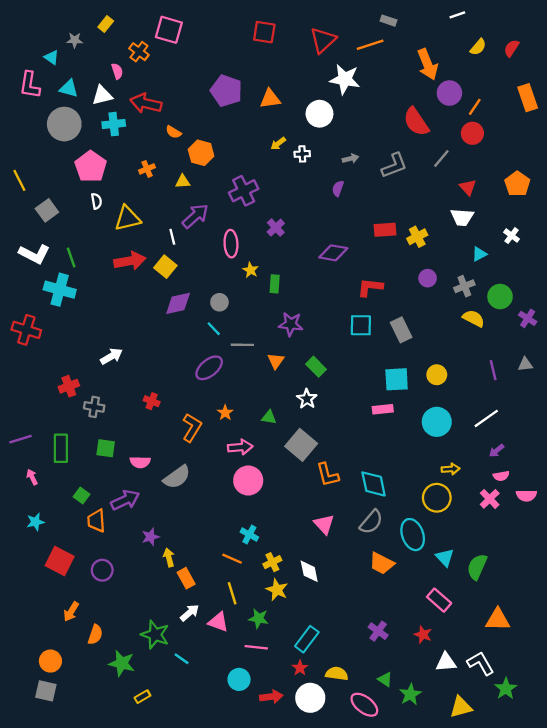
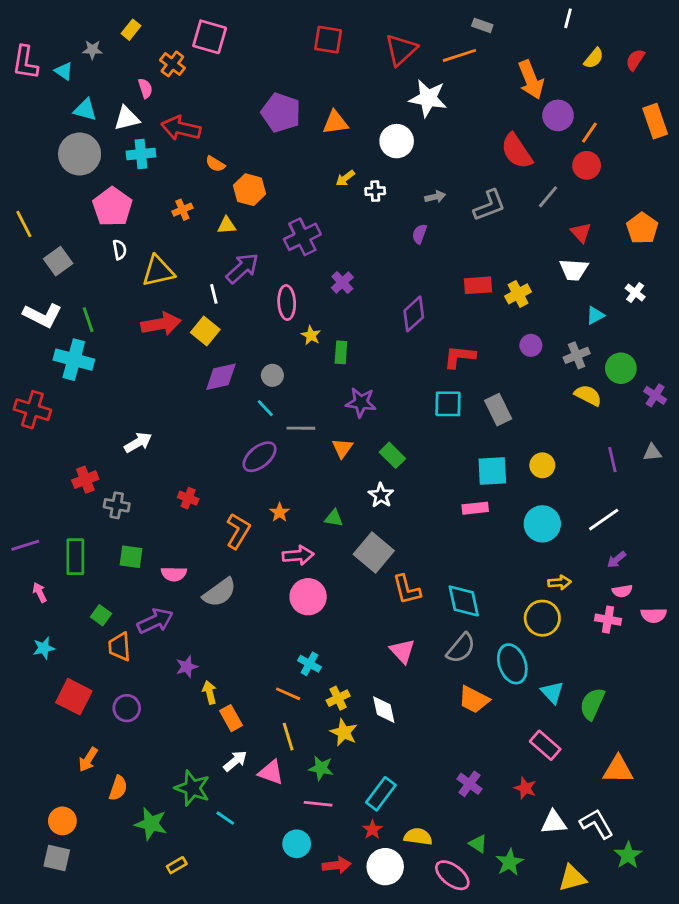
white line: (457, 15) -> (568, 18), turned -56
pink L-shape: (30, 85) -> (25, 63), moved
purple diamond: (333, 253) -> (414, 314), turned -52
pink cross: (490, 499) -> (608, 620), turned -36

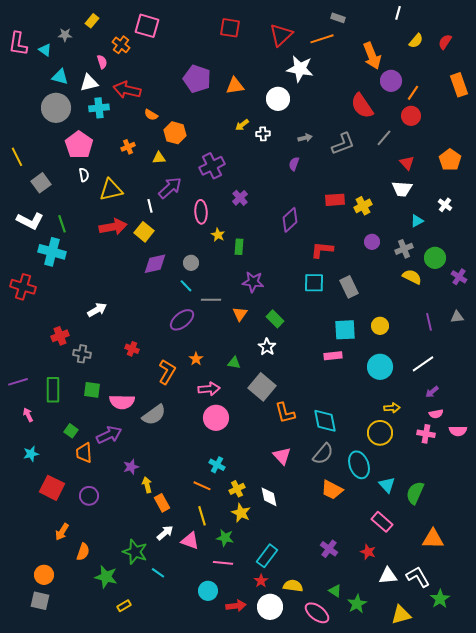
pink semicircle: (174, 574) -> (122, 402), size x1.4

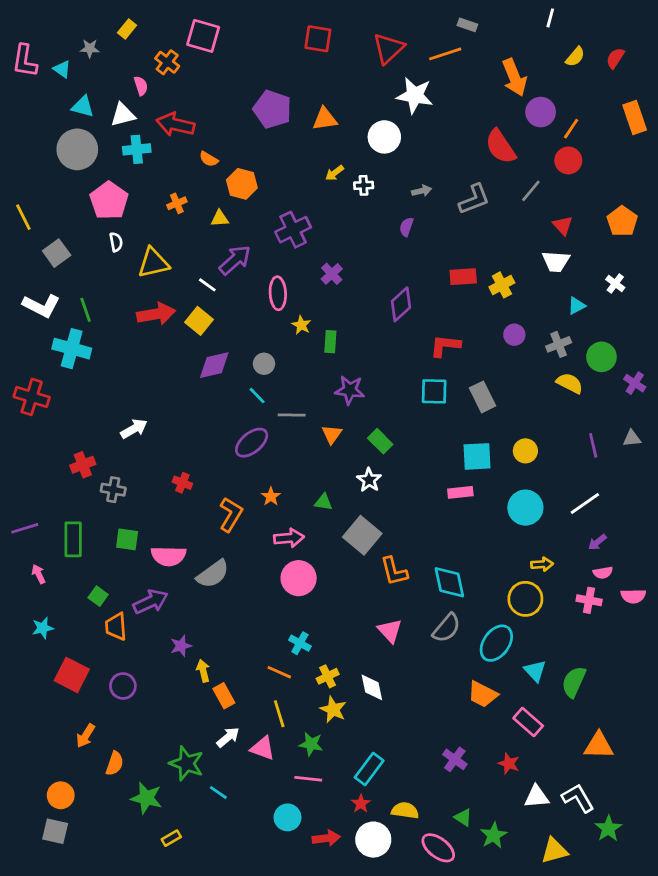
white line: (150, 206) -> (207, 285), turned -40
cyan ellipse: (359, 465) -> (496, 643), turned 56
orange trapezoid: (332, 490) -> (483, 694), moved

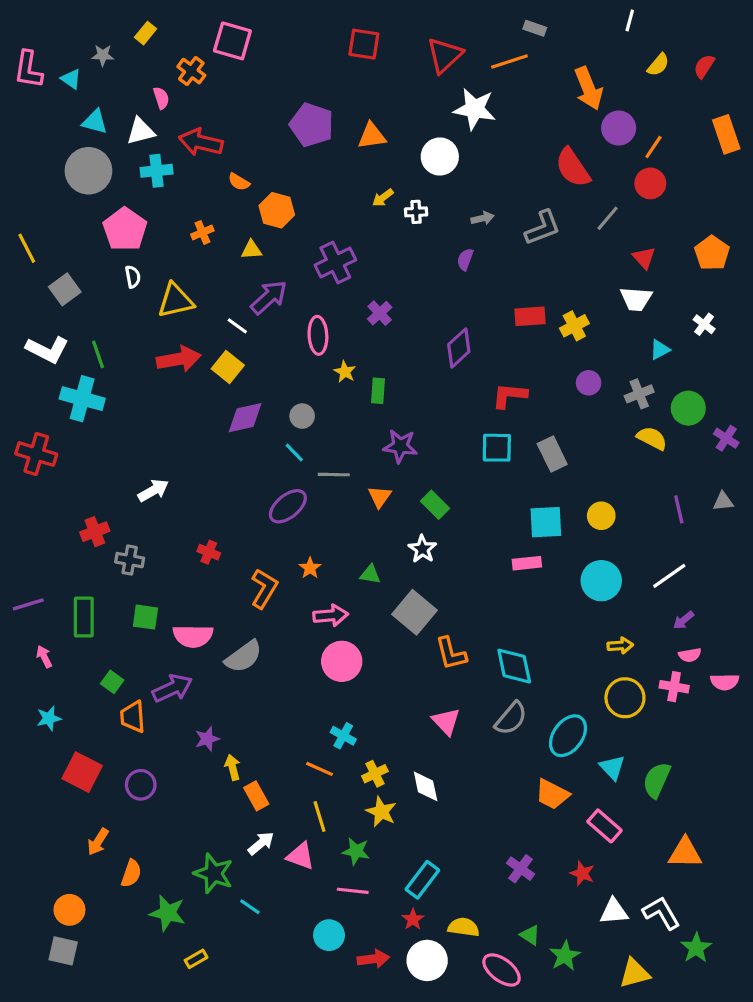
yellow circle: (525, 599) -> (625, 698), moved

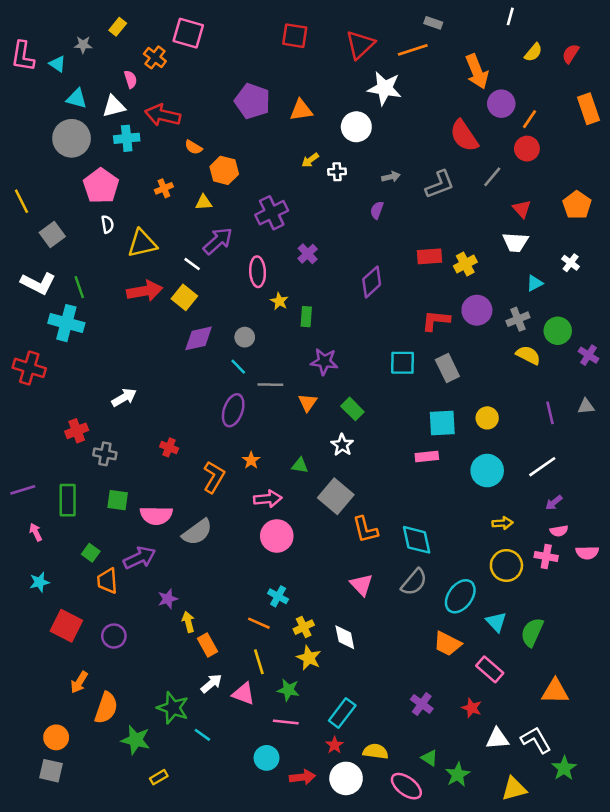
purple circle: (589, 383) -> (477, 310), size x1.5
red L-shape: (509, 395) -> (436, 320), moved
purple ellipse: (288, 506) -> (233, 410), turned -32
orange semicircle: (131, 873) -> (106, 708), size x1.4

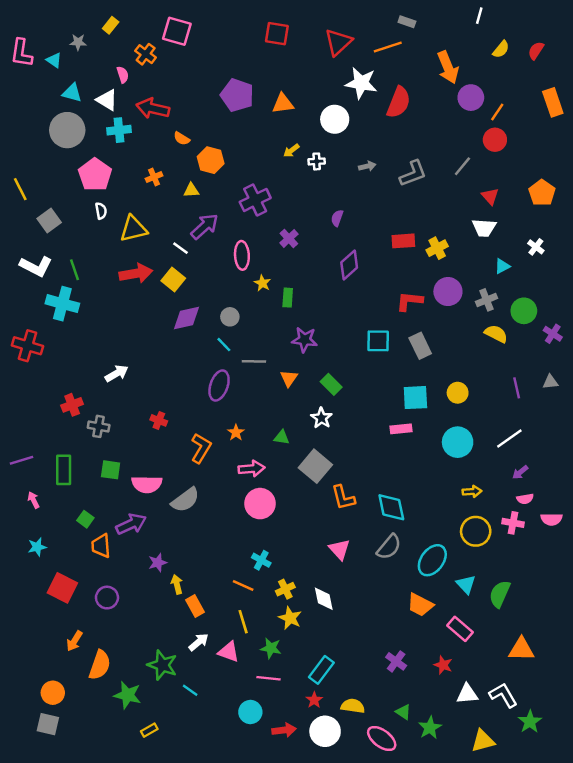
white triangle: (114, 106) -> (107, 100), turned 45
red semicircle: (464, 136) -> (399, 102), moved, turned -124
purple semicircle: (377, 210) -> (337, 218), moved

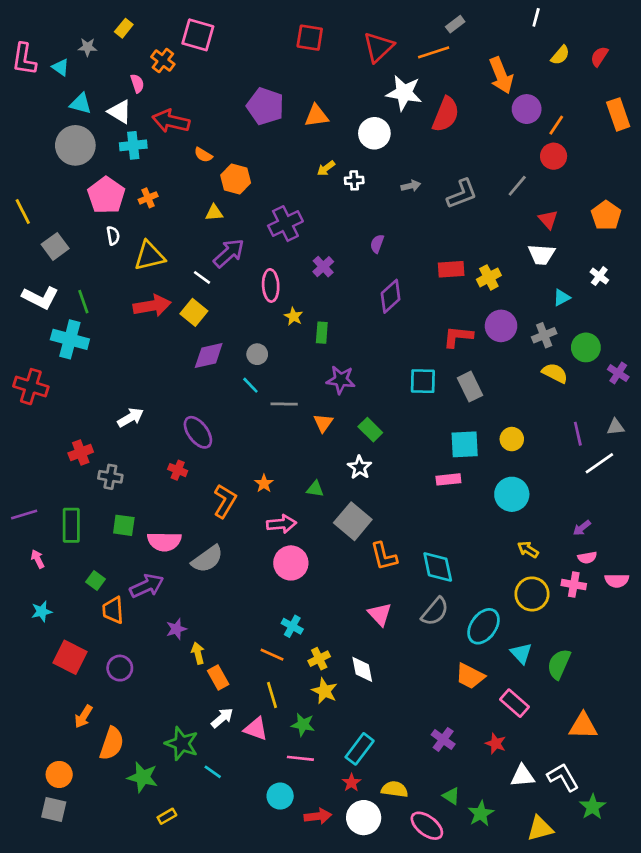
gray rectangle: (407, 22) -> (455, 24), turned -56
orange cross: (154, 177) -> (148, 198), moved
purple ellipse: (219, 385) -> (198, 432), moved, turned -56
white line: (509, 439) -> (599, 463), moved
yellow arrow: (472, 492) -> (528, 550), turned -144

